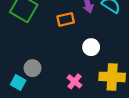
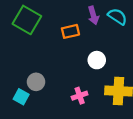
pink cross: (75, 81) -> (80, 96), turned 32

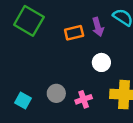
purple arrow: (93, 15) -> (98, 27), moved
gray circle: (36, 82) -> (56, 93), moved

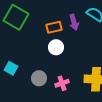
white circle: (101, 62) -> (56, 47), moved
cyan square: (23, 100) -> (11, 68), moved

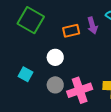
white circle: (56, 47) -> (55, 57), moved
pink cross: (62, 83) -> (80, 90), size x1.6

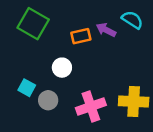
purple arrow: (92, 25) -> (106, 30), turned 133
gray circle: (55, 85) -> (48, 100), moved

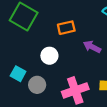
purple arrow: (106, 30) -> (92, 47), moved

